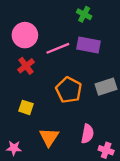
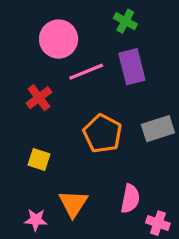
pink circle: (25, 35) -> (59, 39), moved
purple rectangle: (89, 45) -> (132, 67), turned 65
pink star: (14, 148) -> (36, 220), moved

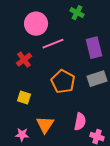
purple rectangle: (132, 67) -> (94, 48), moved

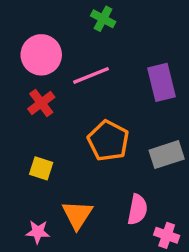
green cross: (77, 13) -> (103, 19), moved
pink circle: (36, 24) -> (41, 55), moved
gray rectangle: (97, 79) -> (167, 155), moved

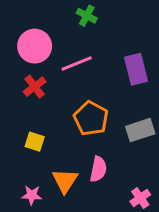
pink semicircle: (137, 210) -> (98, 169), moved
pink cross: (167, 235) -> (140, 198), turned 36

